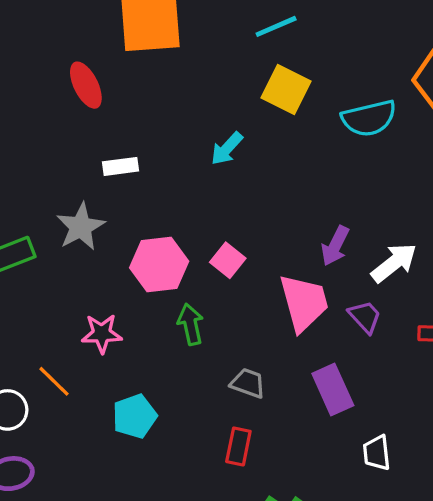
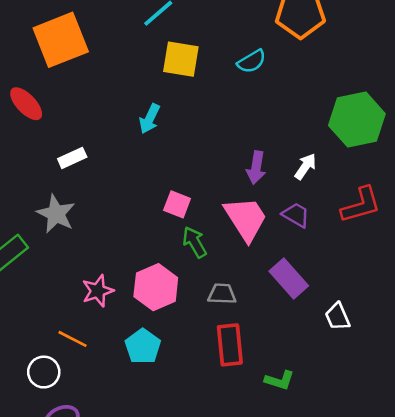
cyan semicircle: (369, 118) -> (252, 61), size x0.7
white arrow: (394, 263) -> (305, 167), size x0.7
pink hexagon: (159, 265) -> (156, 287), moved
green arrow: (191, 324) -> (195, 242), moved
red rectangle: (238, 446) -> (230, 345), size x1.4

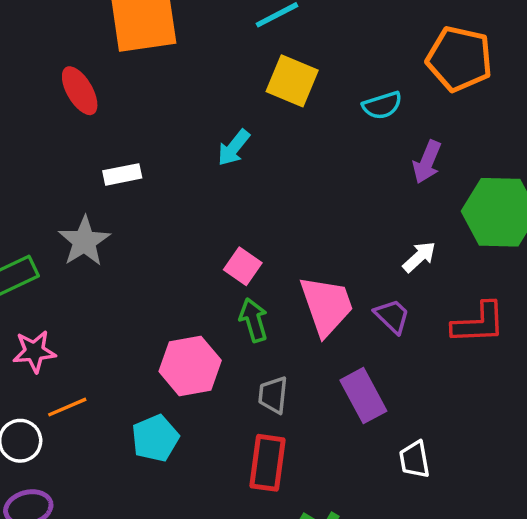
purple arrow: (256, 168) -> (427, 162), moved
pink star: (98, 291) -> (34, 351), moved
gray trapezoid: (222, 294) -> (273, 395), turned -100
orange line: (73, 339) -> (67, 407), turned -64

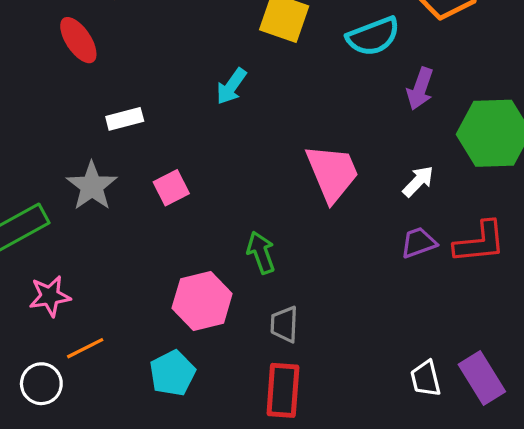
cyan semicircle: (382, 105) -> (373, 36), size x1.4
pink square: (243, 266) -> (171, 188), moved, turned 32
pink trapezoid: (326, 306) -> (332, 173), moved
purple trapezoid: (392, 316) -> (419, 243), moved, turned -60
purple rectangle: (363, 396) -> (482, 378), moved

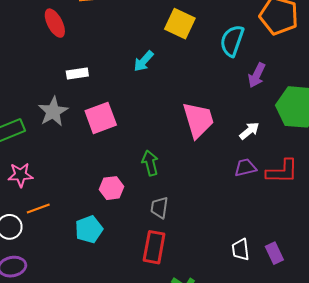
cyan semicircle: (373, 36) -> (232, 41), turned 124
pink square: (171, 188) -> (101, 118), size x1.5
pink hexagon: (202, 301) -> (112, 188), size x0.7
purple rectangle: (482, 378) -> (274, 253), size x0.7

